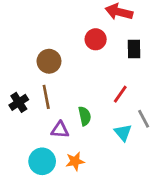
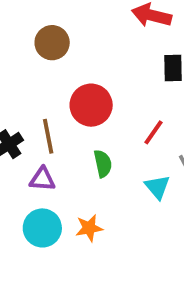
red circle: (96, 39) -> (91, 105), moved, size x1.4
brown circle: (49, 61) -> (52, 43), moved
purple triangle: (60, 130) -> (42, 179), moved

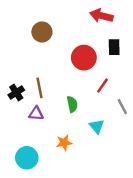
red circle: (91, 105) -> (84, 58), moved
cyan triangle: (157, 187) -> (97, 126), moved
cyan circle: (42, 228) -> (27, 158), moved

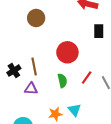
red circle: (84, 58) -> (67, 52), moved
red line: (103, 86) -> (87, 78), moved
cyan triangle: (97, 126) -> (75, 110), moved

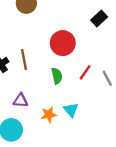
black rectangle: (99, 31) -> (99, 18), turned 48
purple triangle: (31, 89) -> (21, 101), moved

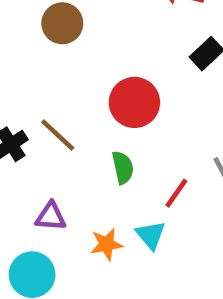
brown line: (24, 59) -> (58, 135), turned -36
red line: (85, 72) -> (176, 193), moved

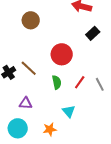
red line: (176, 193) -> (80, 82), moved
orange star: (107, 244) -> (50, 129), moved

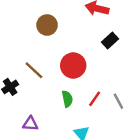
brown circle: (31, 20) -> (47, 25), moved
brown line: (29, 68) -> (34, 70), moved

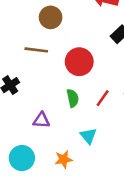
brown line: (34, 70) -> (36, 50), moved, turned -36
purple triangle: (30, 124) -> (41, 120), moved

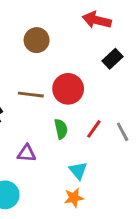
brown line: (36, 50) -> (31, 95), moved
orange star: (64, 159) -> (74, 198), moved

